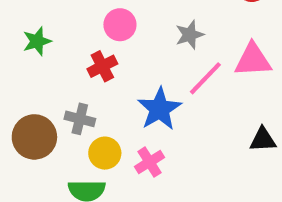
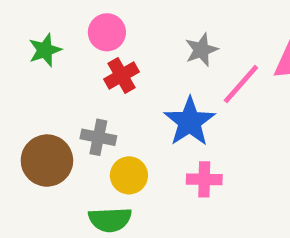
pink circle: (120, 25) -> (107, 32), moved
gray star: (190, 35) -> (201, 50), moved
pink cross: (149, 162) -> (204, 179), moved, turned 36

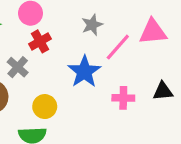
gray cross: (98, 137) -> (18, 67), moved, turned 30
pink cross: (204, 179) -> (123, 98), moved

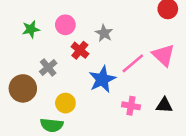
gray star: (92, 25) -> (104, 33), moved, turned -30
pink triangle: (153, 32) -> (163, 55), turned 40
red cross: (40, 41) -> (80, 50), moved, turned -30

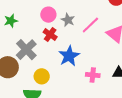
pink circle: (65, 25) -> (48, 15), moved
pink line: (133, 63) -> (90, 25), moved
gray cross: (48, 67) -> (26, 50), size x1.5

